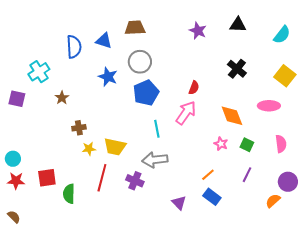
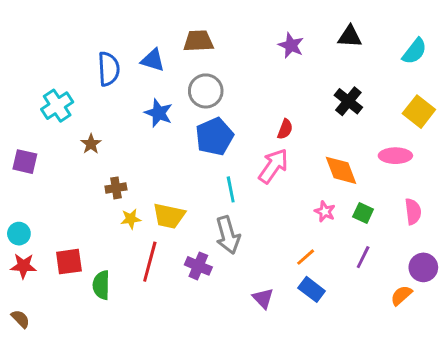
purple square: (17, 99) -> (25, 162), moved
gray arrow: (155, 160) -> (228, 235), turned -100

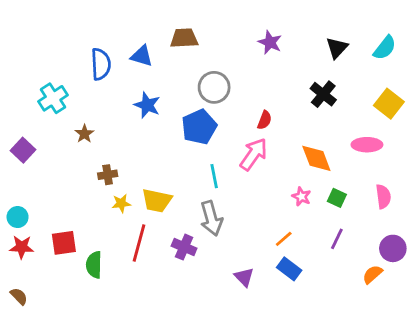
black triangle: (350, 37) -> (337, 48), moved, turned -50
gray circle: (206, 91) -> (214, 87), moved
purple square: (25, 162) -> (23, 150), turned 30

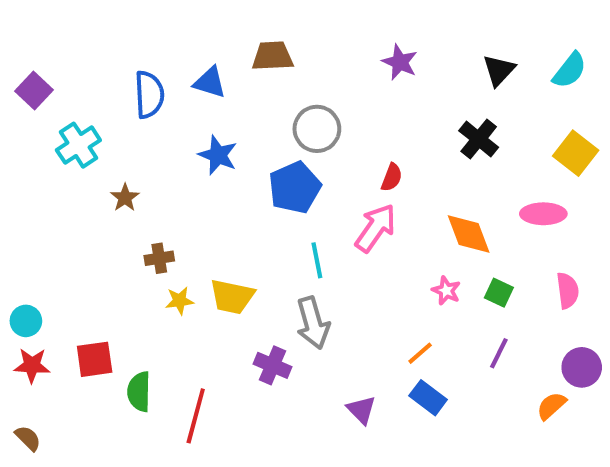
purple square: (23, 150) -> (34, 90), moved
red line: (139, 243) -> (196, 416), moved

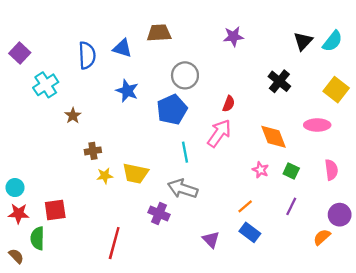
purple star: (400, 62) -> (233, 36), turned -30
black triangle: (499, 70) -> (303, 41), moved
gray arrow: (313, 323) -> (183, 189), turned 124
green semicircle: (139, 392) -> (37, 238), moved

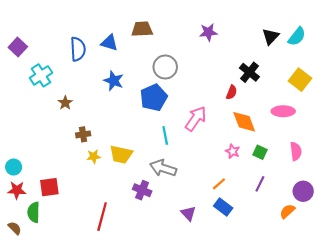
red semicircle: (229, 104) -> (232, 92), moved

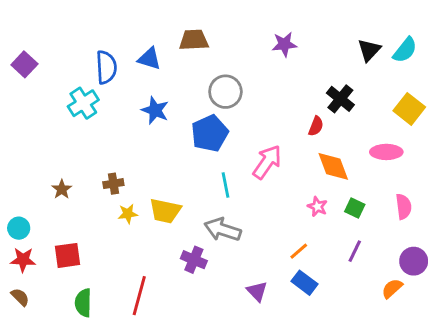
cyan cross: (41, 75) -> (83, 103), moved
brown star: (65, 103) -> (62, 189), moved
green semicircle: (34, 212) -> (83, 303), moved
brown semicircle: (15, 228) -> (20, 297), moved

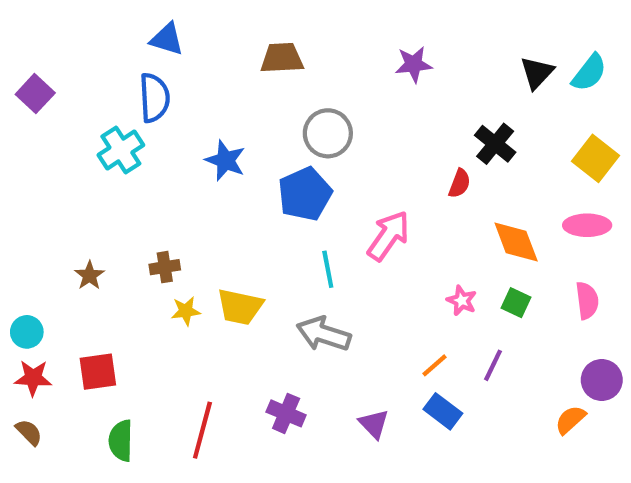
blue triangle: (149, 59) -> (167, 39), moved
pink ellipse: (386, 152) -> (587, 225), moved
orange diamond: (333, 166) -> (516, 242), moved
purple line: (355, 251) -> (493, 365), moved
purple cross: (194, 260) -> (286, 413), moved

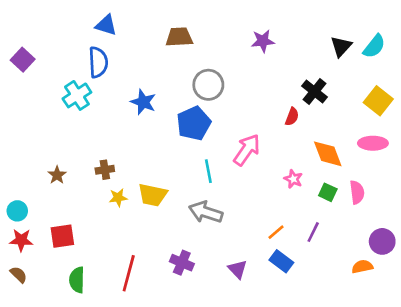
pink star: (462, 301) -> (293, 179), moved
pink semicircle: (587, 301) -> (357, 192), moved
orange semicircle: (570, 420) -> (362, 267), turned 30

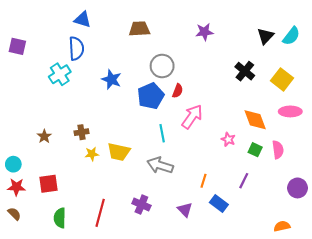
purple square: (23, 60) -> (17, 46), turned -30
yellow square: (378, 101) -> (282, 79), moved
red semicircle: (292, 117) -> (178, 91), moved
orange line: (276, 232) -> (203, 181), moved, turned -32
orange semicircle: (362, 267) -> (282, 226), moved

